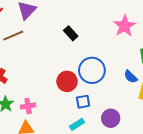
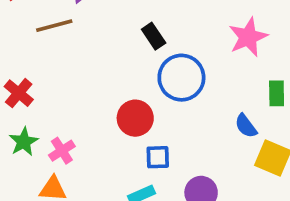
blue circle: (92, 70) -> (181, 78), moved
pink cross: (28, 106) -> (62, 151), turned -32

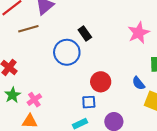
blue circle: (181, 78) -> (67, 52), moved
red circle: (135, 118) -> (101, 82), moved

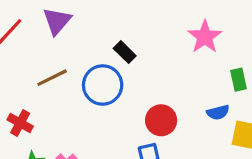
brown line: (28, 29) -> (52, 78), moved
blue semicircle: (138, 83) -> (218, 112), turned -56

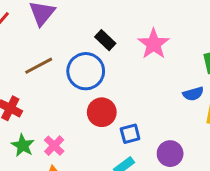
pink star: (205, 37) -> (154, 44), moved
red circle: (161, 120) -> (102, 112), moved

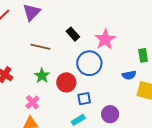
brown line: (39, 66) -> (40, 47), moved, turned 36
blue circle: (86, 71) -> (89, 63), moved
green star: (23, 145) -> (42, 76), moved

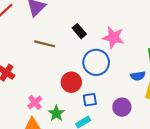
pink star: (105, 39) -> (113, 37), turned -30
green star: (42, 76) -> (56, 113), moved
purple circle: (110, 114) -> (122, 107), moved

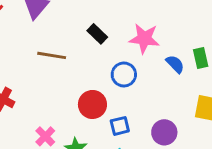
blue circle: (96, 62) -> (124, 74), size x0.7
blue semicircle: (138, 76) -> (175, 64), moved, turned -120

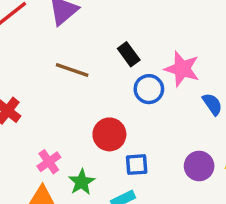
blue circle: (124, 74) -> (149, 89), moved
purple circle: (164, 132) -> (199, 166), moved

